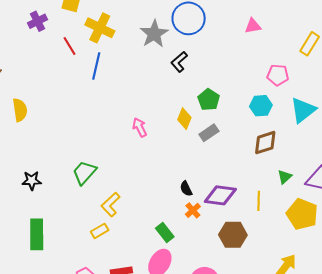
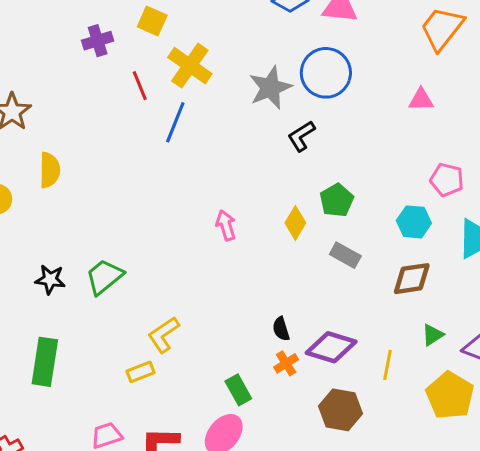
gray rectangle: (209, 133) -> (345, 255), moved, turned 54
green trapezoid: (84, 173) -> (104, 277), moved

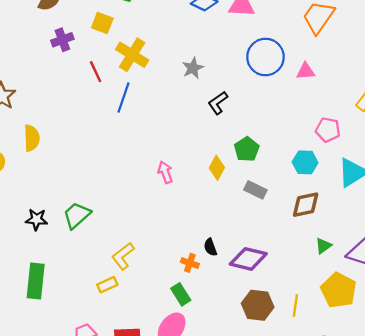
blue circle: (326, 73) -> (265, 57), moved
gray star: (270, 88) -> (193, 68), size x0.7
orange cross: (286, 363) -> (190, 263), moved, turned -36
yellow line: (387, 365) -> (295, 306), moved

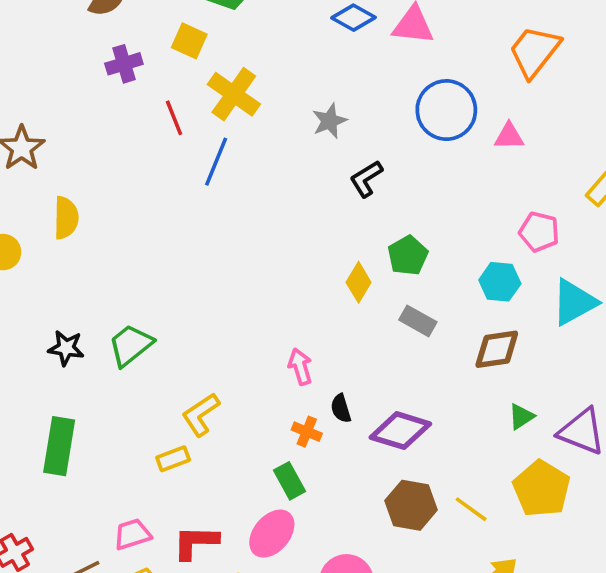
pink arrow: (165, 172) -> (300, 367), moved
yellow line: (295, 306) -> (471, 509), turned -65

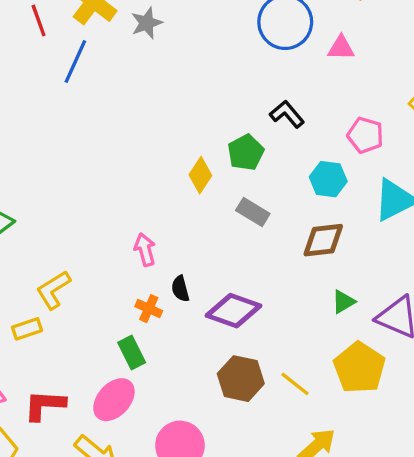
gray star: (329, 121) -> (147, 23), moved
black L-shape: (366, 179) -> (287, 114), moved, turned 80

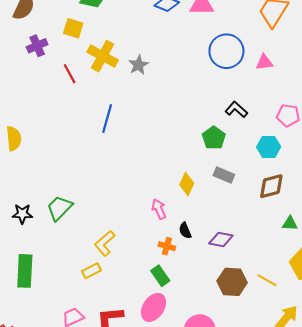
blue line: (75, 61) -> (107, 119), moved
yellow diamond: (200, 175) -> (187, 184), moved
green triangle: (343, 302) -> (290, 223), turned 42
purple diamond: (233, 311) -> (221, 239), size x0.7

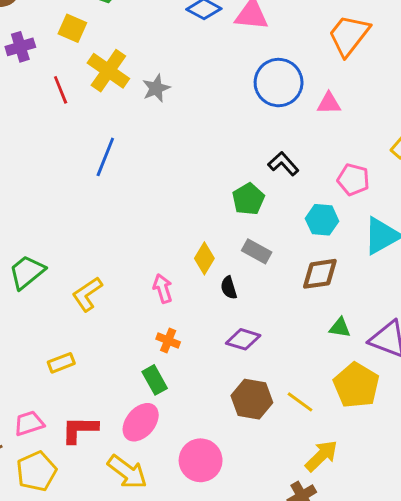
black semicircle: (185, 231) -> (229, 288), moved
yellow L-shape: (105, 243) -> (87, 294), moved

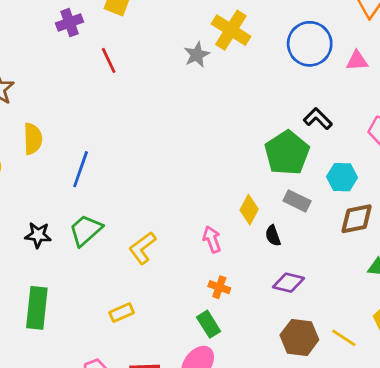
yellow cross: (108, 71) -> (231, 30), moved
blue line: (105, 157) -> (81, 169), moved
green pentagon: (248, 199) -> (287, 153), size x1.5
cyan hexagon: (322, 220) -> (342, 177), moved

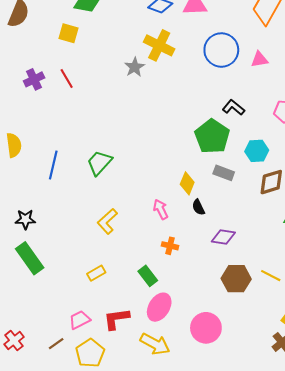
purple cross: (69, 23) -> (34, 79), moved
green trapezoid: (86, 230) -> (99, 163), moved
black semicircle: (273, 236) -> (198, 207), moved
green rectangle: (37, 308) -> (30, 258), moved, turned -36
green rectangle: (209, 324) -> (148, 276), moved

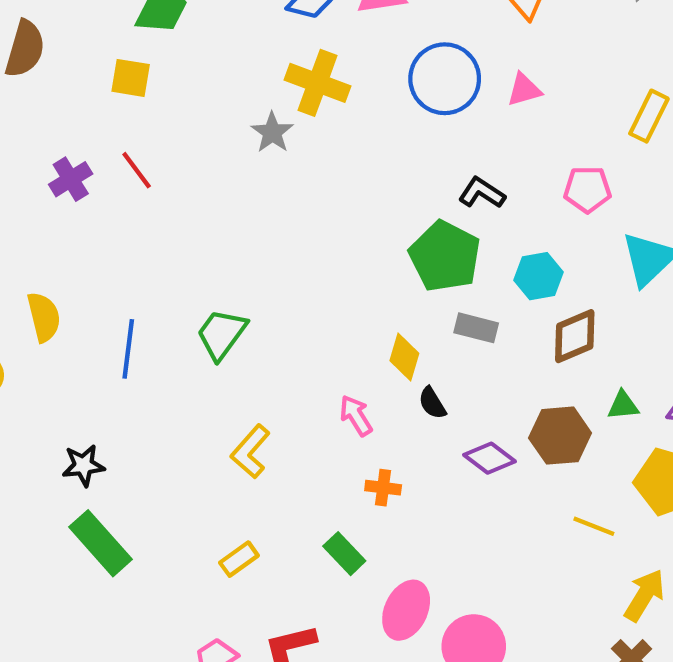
purple diamond: (223, 237) -> (489, 458), turned 35
brown hexagon: (236, 279) -> (560, 436), moved
pink ellipse: (159, 307) -> (406, 610), moved

